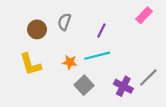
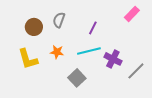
orange star: (70, 62) -> (57, 52), moved
purple cross: (123, 86) -> (113, 59), moved

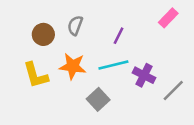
orange star: (57, 52) -> (73, 66), size x1.5

